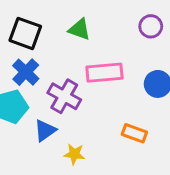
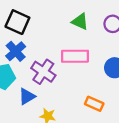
green triangle: (80, 29) -> (80, 22), moved

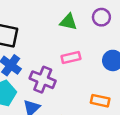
pink rectangle: (75, 56) -> (71, 57), size x0.7

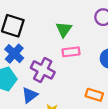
green triangle: (68, 22) -> (64, 29), moved, turned 48

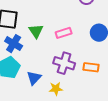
green triangle: (64, 29) -> (36, 31), moved
purple cross: (43, 70) -> (64, 63), moved

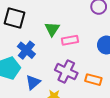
green triangle: (36, 31) -> (52, 29), moved
blue cross: (14, 44) -> (26, 50), moved

